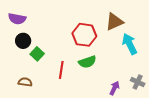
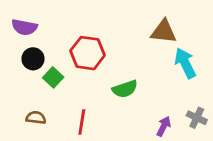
brown triangle: (114, 22) -> (164, 32), turned 30
red hexagon: (84, 35) -> (88, 53), moved
red line: (61, 70) -> (82, 122), moved

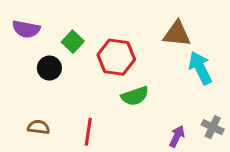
red hexagon: (88, 53) -> (116, 57), moved
black circle: (33, 59) -> (49, 68), moved
green square: (53, 77) -> (73, 42), moved

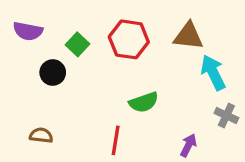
red hexagon: (116, 57) -> (129, 39), moved
gray cross: (213, 127) -> (226, 116), moved
red line: (88, 132) -> (116, 140), moved

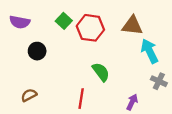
green square: (78, 44) -> (64, 21), moved
green semicircle: (144, 102) -> (101, 72), turned -108
brown semicircle: (41, 135) -> (29, 95), turned -35

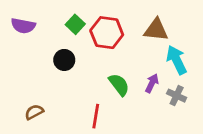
black circle: (37, 51) -> (64, 60), moved
gray cross: (159, 81) -> (177, 96), moved
purple arrow: (132, 102) -> (152, 83), moved

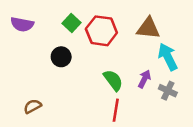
red line: (96, 116) -> (116, 110), moved

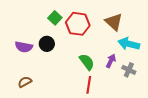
purple semicircle: (22, 24) -> (24, 47), moved
brown triangle: (148, 28) -> (114, 22), turned 36
cyan arrow: (168, 57) -> (129, 44), turned -50

